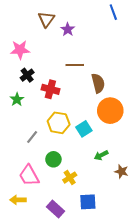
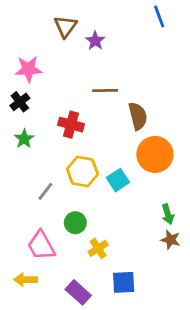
black cross: (27, 75) -> (20, 102), moved
green arrow: (101, 155) -> (168, 214), moved, turned -80

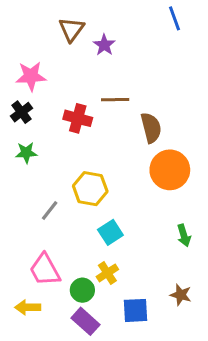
red cross: (71, 125) -> (78, 118), moved
green star: (24, 139) -> (26, 153), turned 30
cyan square: (118, 180) -> (110, 232), moved
green circle: (75, 223) -> (82, 290), moved
brown star: (171, 240) -> (181, 295), moved

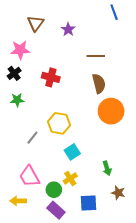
brown triangle: (71, 29) -> (35, 23), moved
brown line: (115, 100) -> (96, 56), moved
green arrow: (184, 235) -> (107, 168), moved

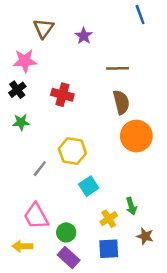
yellow cross: (70, 178) -> (109, 219), moved

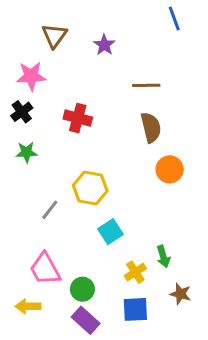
orange circle: (136, 136) -> (170, 169), size x0.7

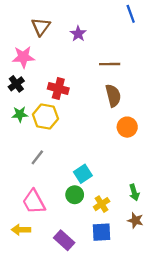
yellow hexagon: (90, 188) -> (45, 117), moved
green arrow: (163, 257) -> (134, 192), moved
green circle: (82, 289) -> (75, 195), moved

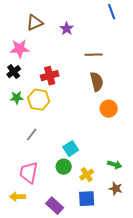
brown triangle: (41, 27) -> (35, 23), turned 30
red cross: (58, 89) -> (50, 76), turned -30
green arrow: (134, 192) -> (115, 165), turned -56
pink trapezoid: (34, 202) -> (29, 173), turned 40

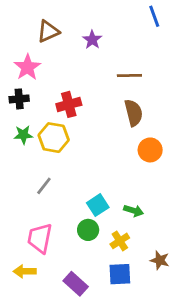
pink star: (20, 49) -> (27, 67), turned -30
black cross: (14, 72) -> (19, 99), turned 32
green arrow: (115, 165) -> (134, 211), moved

